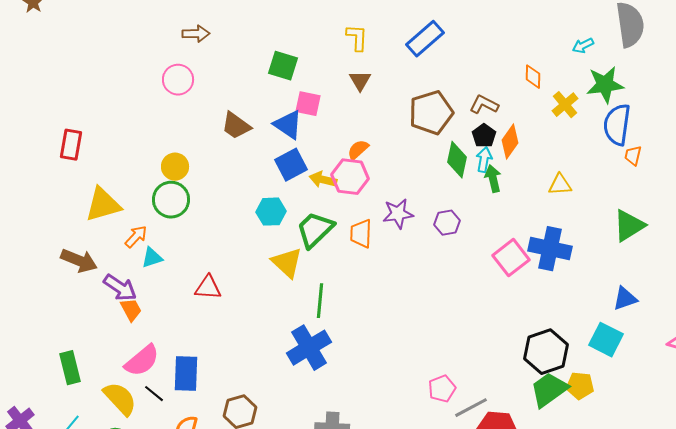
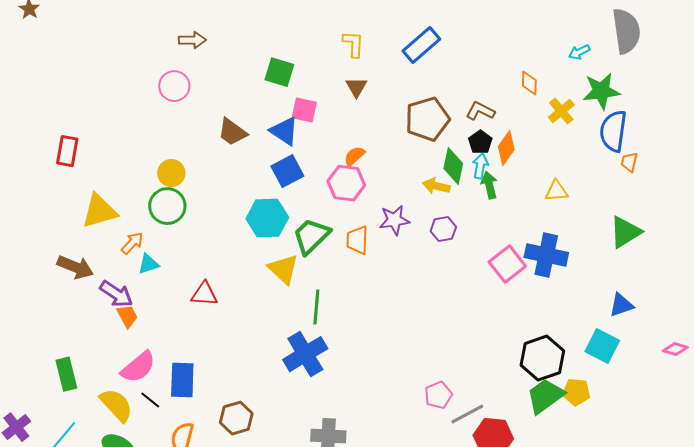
yellow arrow: (323, 180) -> (436, 186), moved
cyan hexagon: (271, 212) -> (267, 218), size x1.4

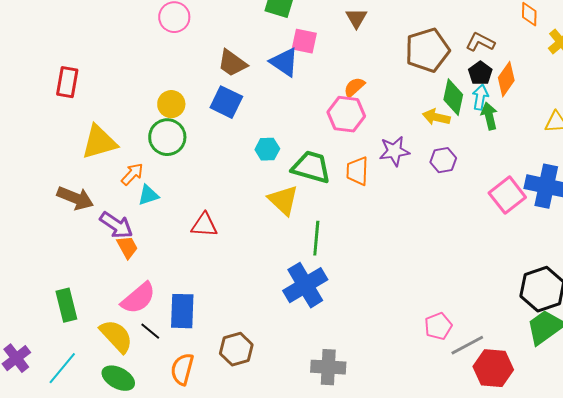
blue square: (287, 171) -> (226, 102), moved, turned -36
cyan hexagon: (267, 218) -> (267, 149), size x0.6
green trapezoid: (311, 236) -> (311, 167), turned 60

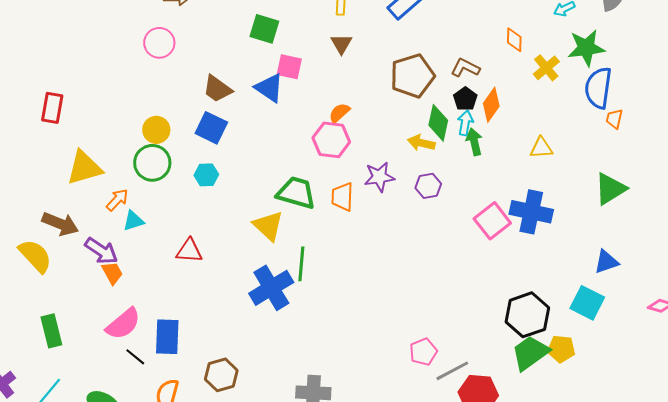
cyan hexagon: (267, 149) -> (206, 175), moved
blue cross: (305, 285) -> (271, 288), moved
yellow semicircle: (116, 336) -> (35, 256), moved

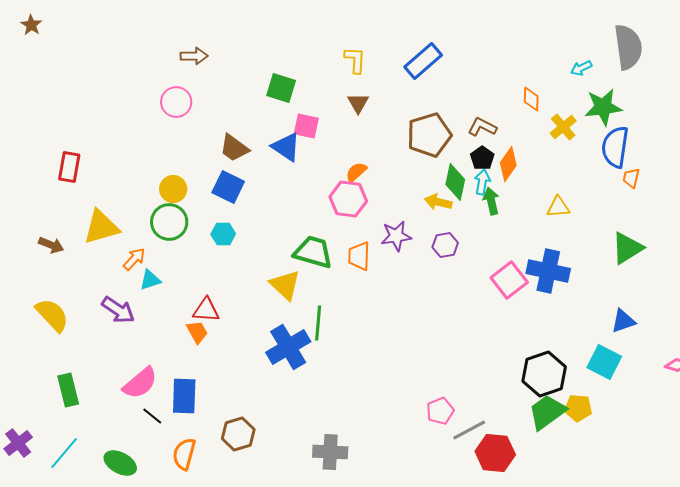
brown arrow: (60, 224) -> (51, 245), moved, size x0.7
orange trapezoid: (112, 273) -> (197, 332), moved

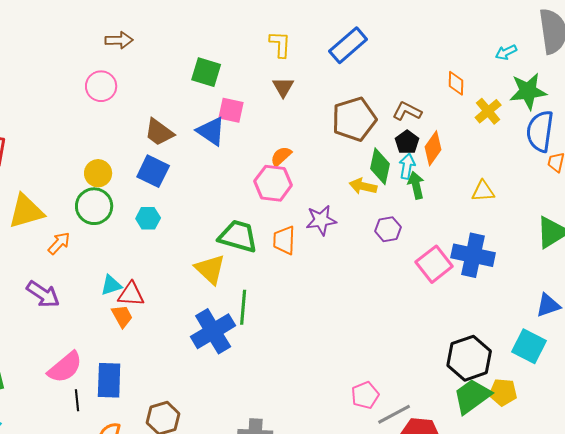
purple hexagon: (445, 245) -> (388, 229), moved
cyan triangle: (150, 280) -> (111, 285), moved
black line: (152, 416) -> (77, 400), turned 45

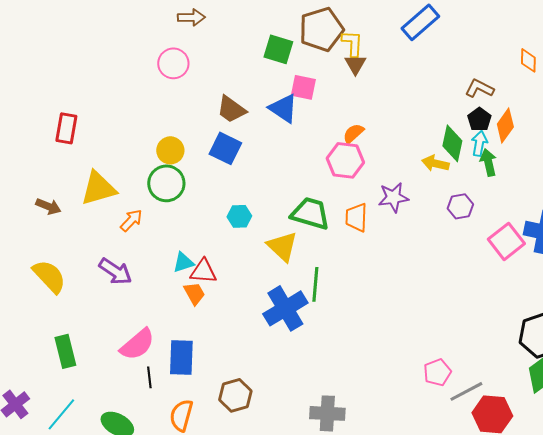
yellow L-shape: (280, 44) -> (352, 43), moved
brown pentagon: (354, 119) -> (321, 29), moved
cyan hexagon: (148, 218) -> (239, 216), moved

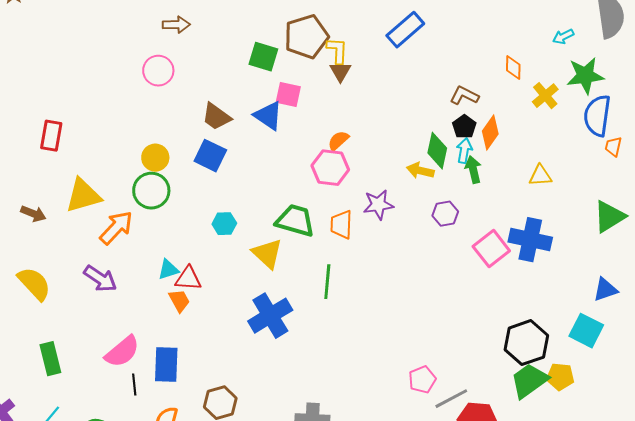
orange arrow: (131, 220) -> (116, 228), size x1.5
green line: (315, 284) -> (327, 282), moved

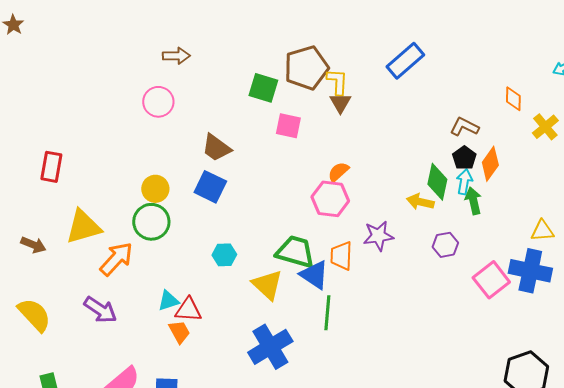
blue triangle: (268, 116) -> (314, 275), moved
yellow triangle: (540, 176) -> (542, 231), moved

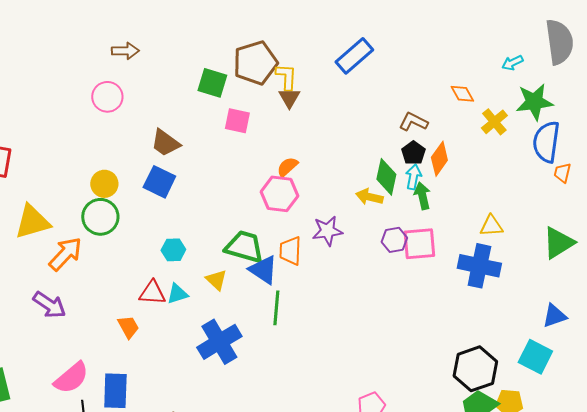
orange diamond: (513, 99) -> (462, 94), turned -30
pink square: (491, 280) -> (419, 244), moved, turned 33
yellow triangle: (267, 285) -> (216, 280), size x0.7
cyan triangle: (168, 301) -> (177, 294), moved
red triangle: (188, 310) -> (152, 293), moved

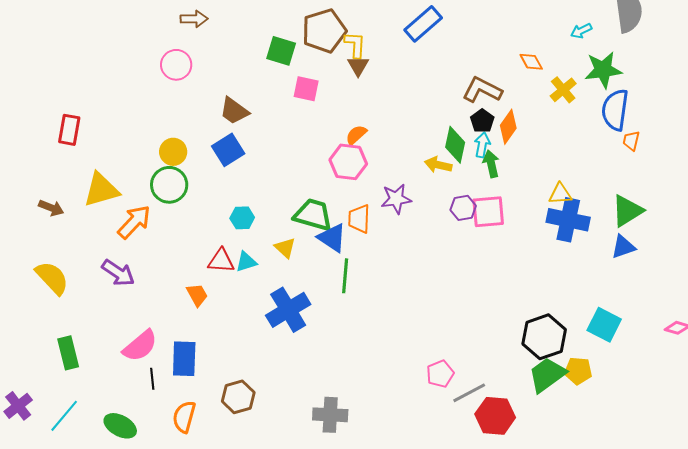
brown L-shape: (413, 122) -> (482, 90), size x1.4
blue square: (159, 182) -> (228, 150), turned 32
blue cross: (479, 266) -> (568, 220), moved
blue triangle: (554, 316) -> (623, 247), moved

